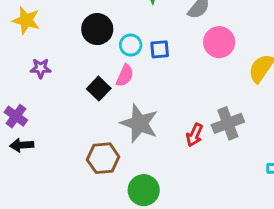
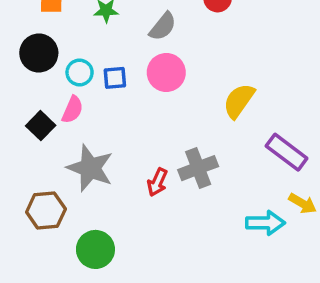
pink circle: (219, 42) -> (166, 72), moved

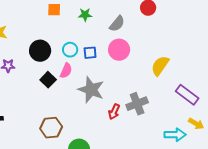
black circle: (39, 53) -> (40, 51), moved
gray star: (90, 168) -> (91, 90), moved

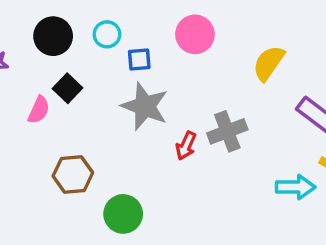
blue square: (90, 53) -> (139, 59), moved
pink semicircle: (66, 71) -> (39, 110), moved

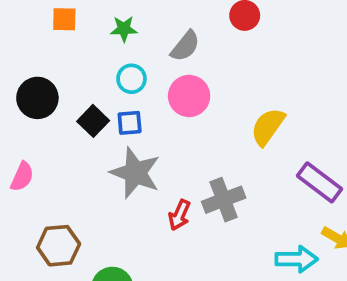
cyan circle: (107, 34) -> (131, 79), moved
black square: (67, 88) -> (93, 121), moved

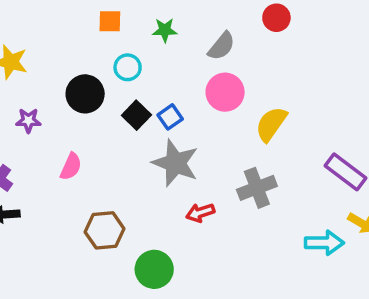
cyan circle: (131, 79) -> (128, 67), moved
blue square: (130, 123) -> (170, 117), turned -30
yellow semicircle: (268, 127) -> (271, 124), moved
red arrow: (179, 215) -> (200, 213), moved, turned 48

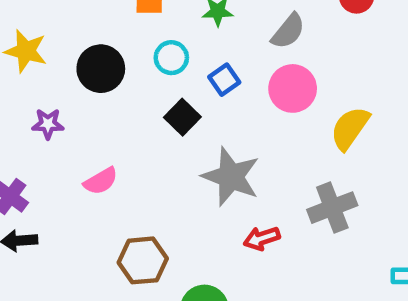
black circle: (85, 94) -> (101, 69), moved
blue square: (170, 117) -> (224, 80), moved
pink semicircle: (71, 167) -> (101, 181), turned 36

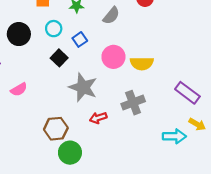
pink circle: (293, 88) -> (113, 57), moved
yellow semicircle: (350, 128) -> (142, 63), turned -125
brown hexagon: (143, 260) -> (56, 129), moved

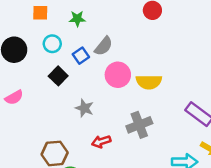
gray semicircle: (111, 16) -> (104, 46), moved
gray star: (83, 87) -> (84, 108), size x0.6
pink semicircle: (19, 90) -> (14, 97), moved

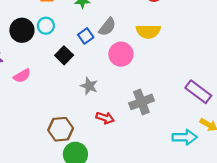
cyan circle: (52, 44) -> (46, 26), moved
yellow semicircle: (149, 82) -> (148, 31), moved
red arrow: (101, 142) -> (105, 118), turned -144

